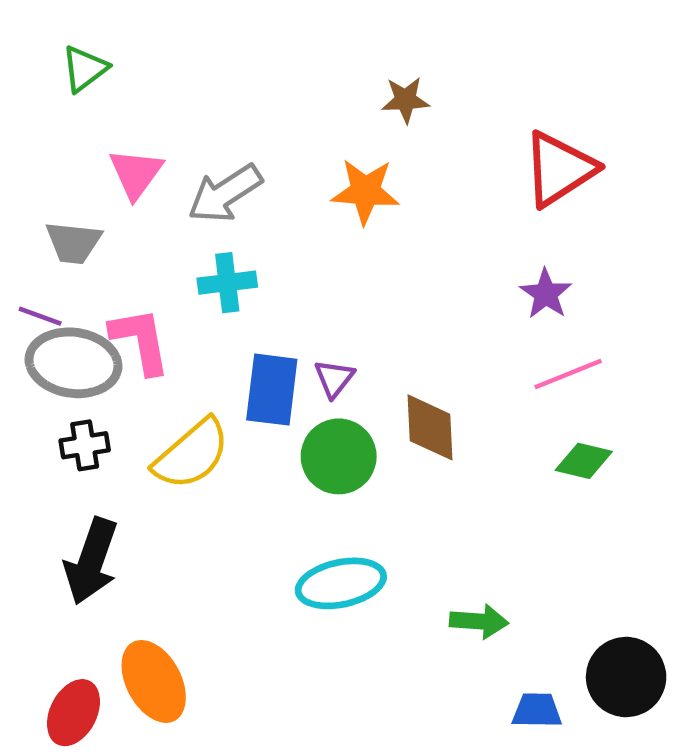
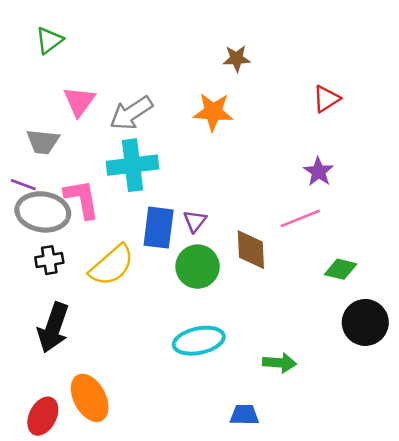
red triangle: (559, 169) -> (326, 99), size x0.6
cyan cross: (227, 283) -> (133, 165), size x1.5
pink line: (568, 374) -> (300, 218), moved
black circle: (626, 677) -> (365, 322), moved
blue trapezoid: (537, 710) -> (244, 415), moved

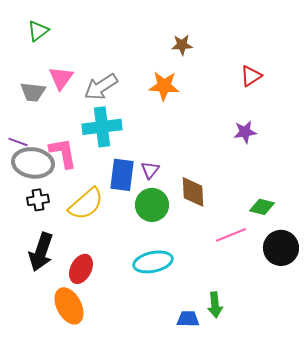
gray trapezoid: (43, 142) -> (33, 92), moved
purple star: (318, 172) -> (245, 132), turned 30
pink line: (300, 218) -> (231, 235), moved
green arrow: (279, 363) -> (215, 305), moved, turned 80
red ellipse: (43, 416) -> (81, 269), moved

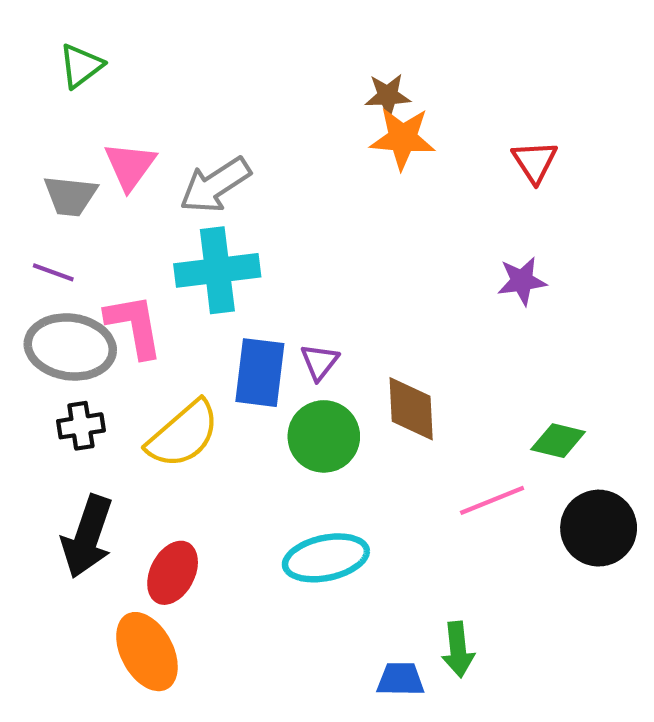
red triangle: (251, 76) -> (535, 162), turned -30
orange star: (164, 86) -> (403, 138), moved
purple line: (18, 142) -> (53, 272), moved

